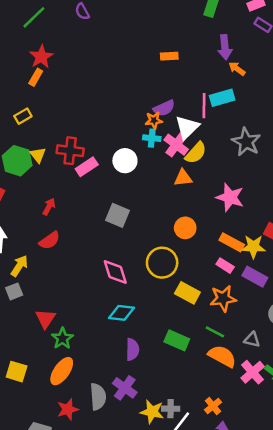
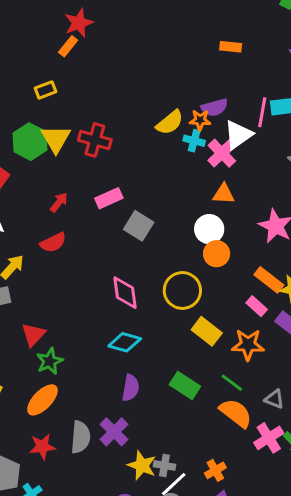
yellow semicircle: (196, 153) -> (170, 122), moved
yellow triangle: (38, 155) -> (56, 139), size x1.5
white circle: (125, 161) -> (209, 229), moved
pink rectangle: (87, 167) -> (109, 198), moved

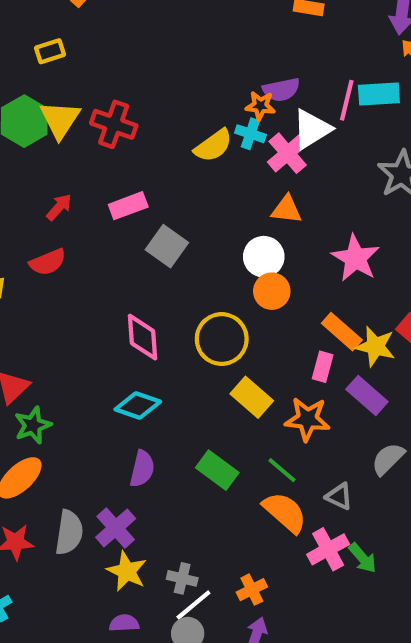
yellow semicircle: (170, 122) -> (213, 146), moved
pink rectangle: (257, 306) -> (323, 367), turned 60
yellow star: (142, 465) -> (127, 571), moved

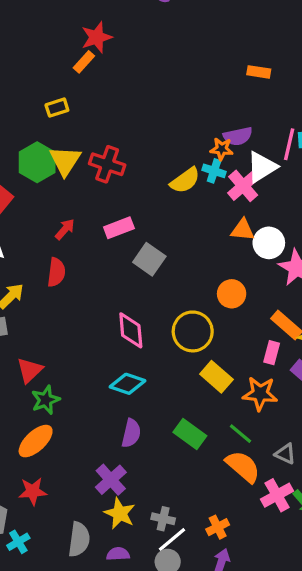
white circle: (264, 257) -> (269, 243), moved
red semicircle: (48, 262) -> (56, 272), turned -60
gray semicircle: (69, 532) -> (79, 539), moved

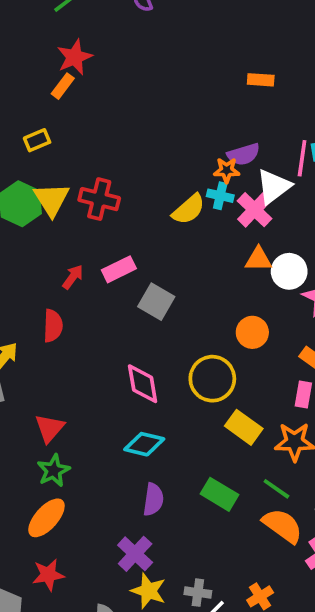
red arrow: (65, 229) -> (73, 277), moved
red triangle: (30, 370) -> (49, 428), moved

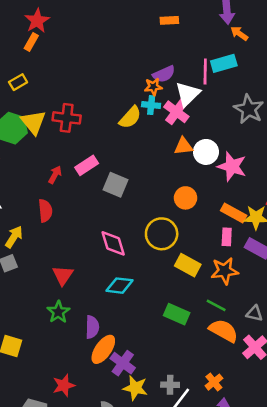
red triangle: (49, 428) -> (63, 275), moved
purple semicircle: (153, 499) -> (92, 327), moved
orange ellipse: (46, 518) -> (103, 349), moved

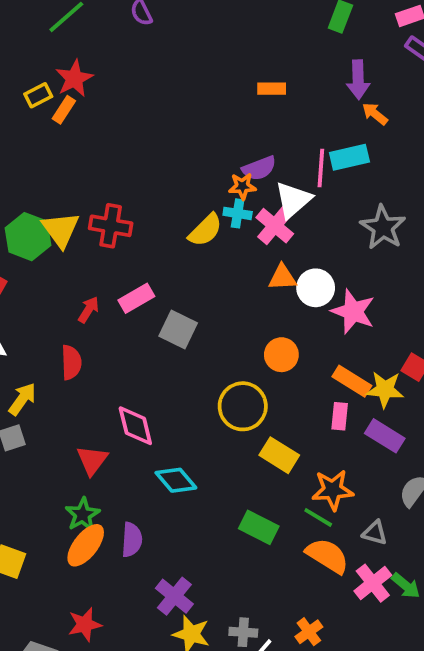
yellow rectangle: (18, 82) -> (38, 95), moved
pink diamond: (113, 243) -> (135, 426), moved
orange star: (225, 271) -> (333, 490), moved
cyan diamond: (120, 286) -> (176, 480), turned 40
orange ellipse: (103, 349) -> (86, 545), moved

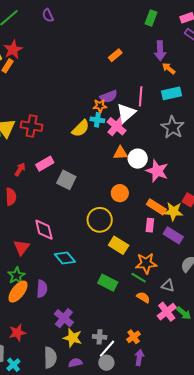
orange rectangle: (272, 89) -> (115, 55), turned -40
cyan rectangle: (349, 157) -> (172, 93), moved
orange semicircle: (327, 556) -> (143, 297), size x0.6

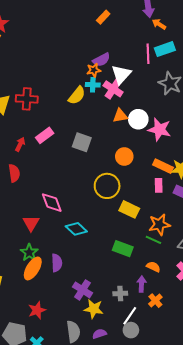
pink line: (141, 96) -> (148, 54), moved
gray square: (66, 180) -> (82, 142), moved
orange semicircle: (143, 297) -> (153, 267), moved
gray cross: (100, 337) -> (120, 293), moved
purple arrow: (139, 358) -> (142, 284), moved

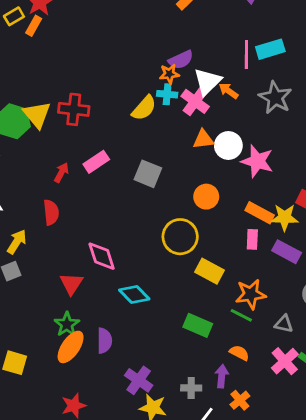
orange arrow: (159, 24) -> (229, 91), moved

